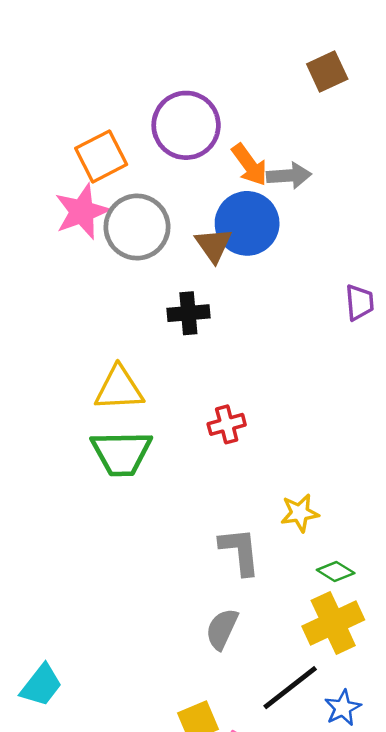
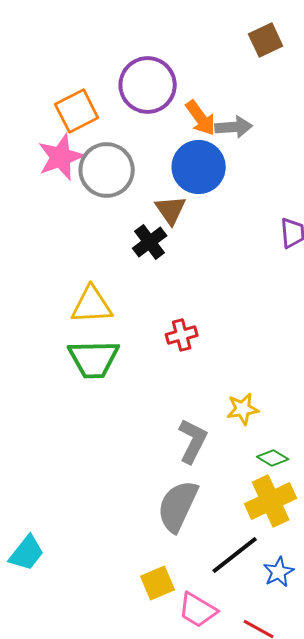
brown triangle: (214, 245) -> (171, 210), moved
black cross: (188, 313) -> (150, 242), turned -32
gray L-shape: (240, 551) -> (193, 441), turned 33
gray semicircle: (222, 629) -> (178, 506), size x1.5

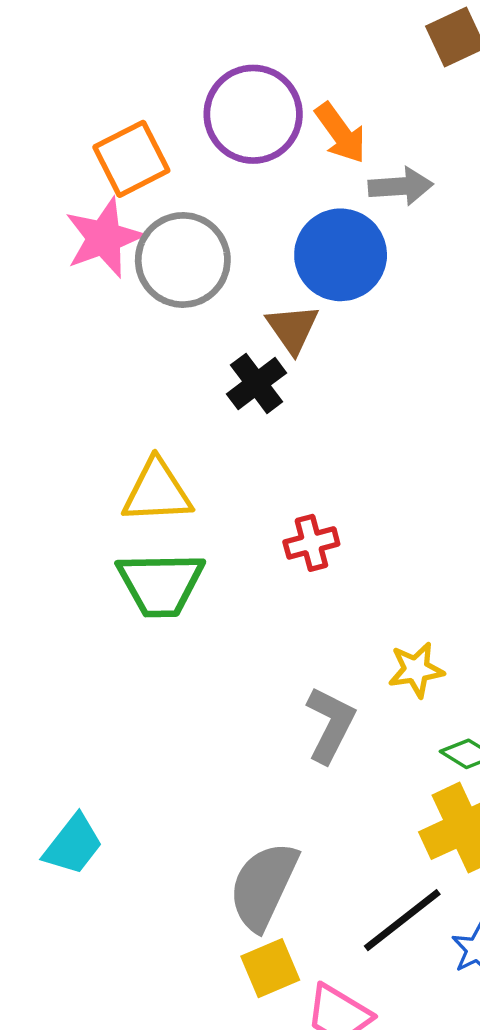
orange arrow: (201, 118) -> (341, 133), moved
gray semicircle: (178, 506) -> (263, 886), moved
cyan trapezoid: (27, 553) -> (73, 845), moved

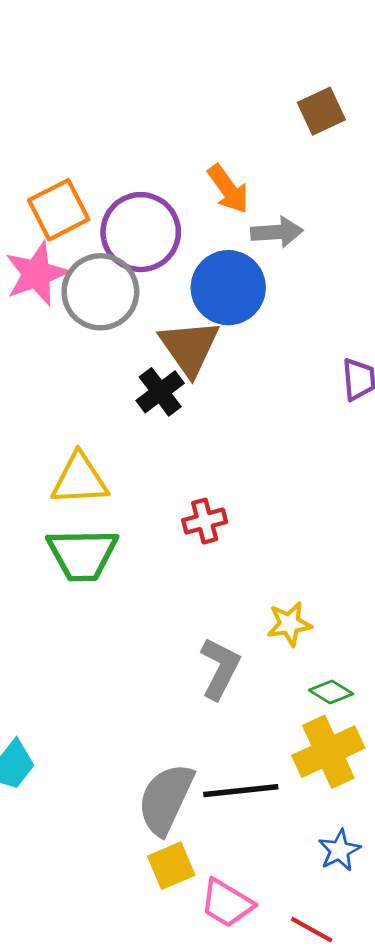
purple circle: (253, 114) -> (141, 232), moved
brown triangle: (293, 329) -> (189, 347), size x1.4
black line: (402, 920) -> (241, 791), moved, turned 32

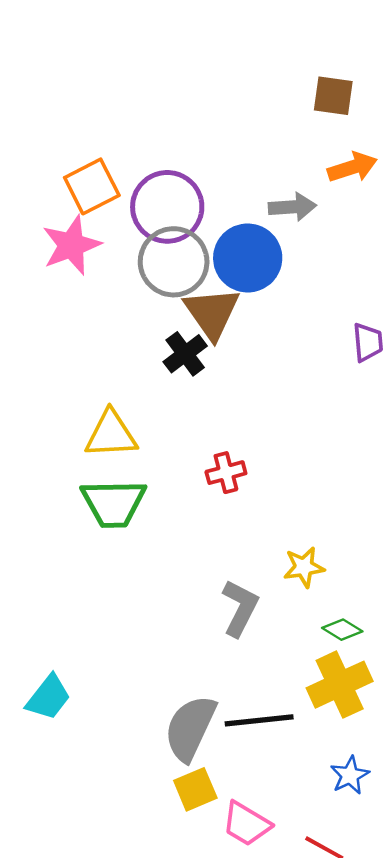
brown square: (321, 111) -> (333, 96), turned 33
orange arrow: (228, 189) -> (352, 167), moved, turned -72
gray circle: (100, 292) -> (174, 262), moved

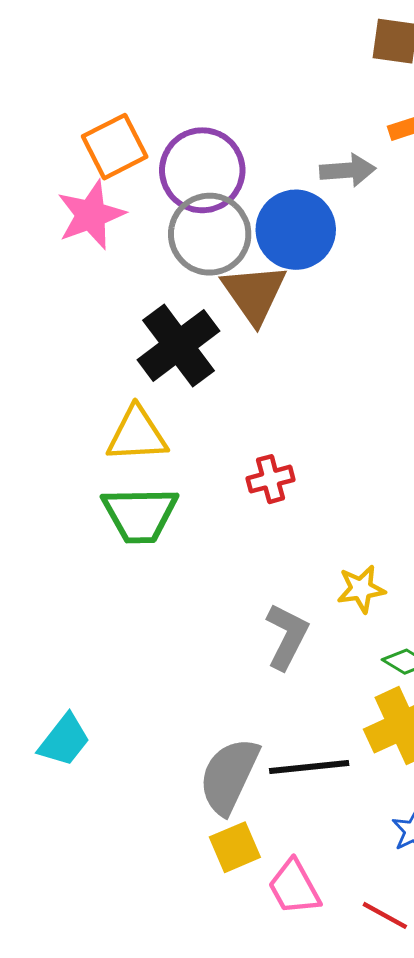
black cross: (185, 354) -> (178, 345), moved, size x1.6
pink trapezoid: (246, 824) -> (294, 887), turned 30

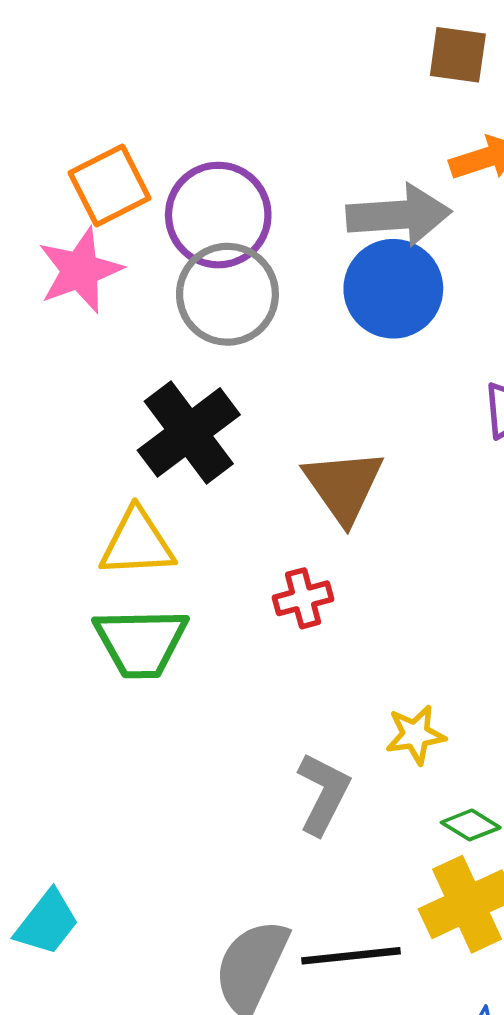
gray arrow: (348, 170) -> (399, 215), size x1.5
blue circle: (296, 230) -> (393, 289), moved
brown triangle: (254, 294) -> (344, 486), moved

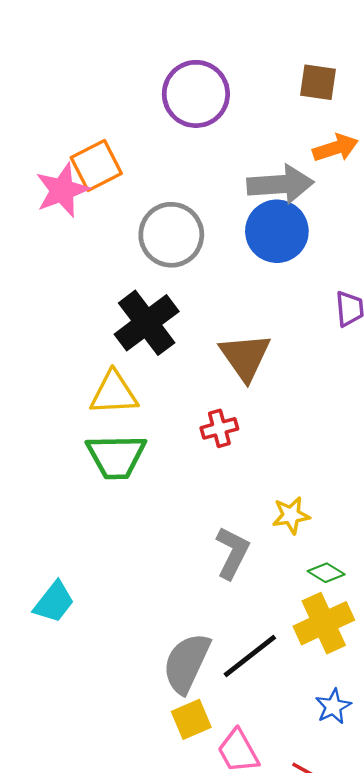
purple circle: (218, 215) -> (196, 94), moved
pink star: (80, 270) -> (62, 190), moved
cyan trapezoid: (47, 923) -> (54, 602), moved
black line: (351, 956) -> (250, 656), turned -32

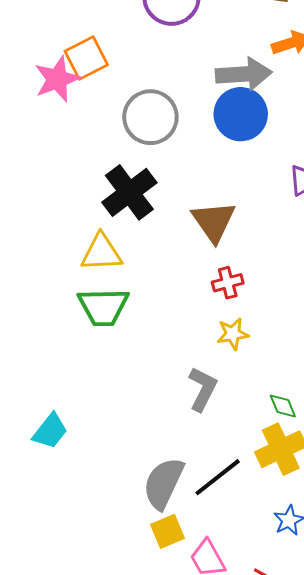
red cross: (219, 428) -> (228, 283), moved
yellow star: (291, 515) -> (233, 334), moved
green diamond: (326, 573) -> (283, 406), turned 36

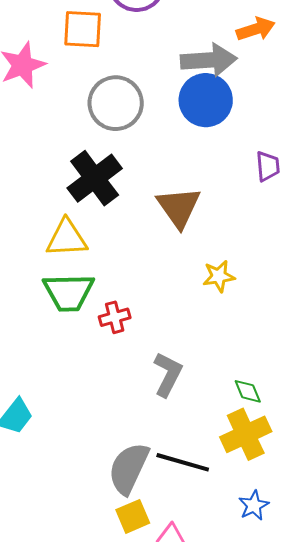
orange square: (86, 58) -> (83, 29), moved, turned 30
red cross: (228, 283) -> (115, 317), moved
yellow star: (233, 334) -> (219, 276), moved
black line: (218, 477) -> (183, 462), turned 54

